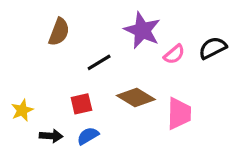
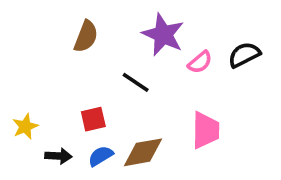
brown semicircle: (59, 32) -> (86, 36), moved
black line: (99, 62) -> (136, 82), moved, turned 65
brown diamond: (136, 97) -> (143, 152), moved, turned -42

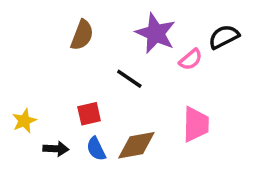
black semicircle: (244, 55) -> (224, 37), moved
blue semicircle: (101, 156) -> (96, 149), turned -85

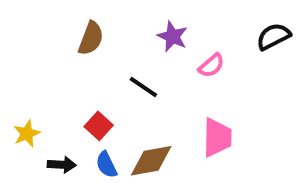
purple star: (156, 33) -> (172, 36), size x0.7
black semicircle: (224, 37) -> (273, 36), moved
red square: (89, 114) -> (99, 126), turned -35

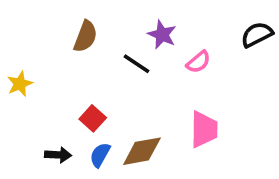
black line: (143, 87) -> (136, 64), moved
yellow star: (27, 134) -> (20, 84), moved
blue semicircle: (106, 165) -> (100, 155), turned 55

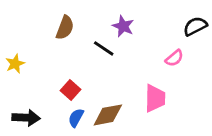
pink semicircle: (198, 62) -> (174, 58), moved
black arrow: (58, 155) -> (26, 118), moved, size x1.4

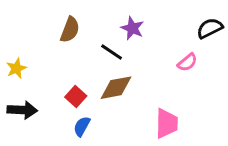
pink trapezoid: (155, 98) -> (167, 123), moved
brown diamond: (108, 115) -> (116, 88), moved
black arrow: (26, 118) -> (22, 110), moved

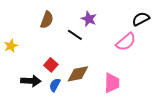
pink semicircle: (187, 62) -> (126, 42), size x1.5
brown diamond: (116, 88) -> (78, 74), moved
black arrow: (22, 110) -> (31, 81), moved

